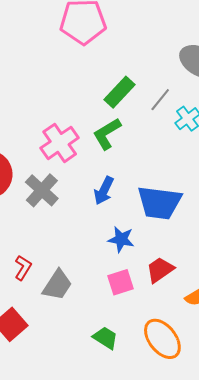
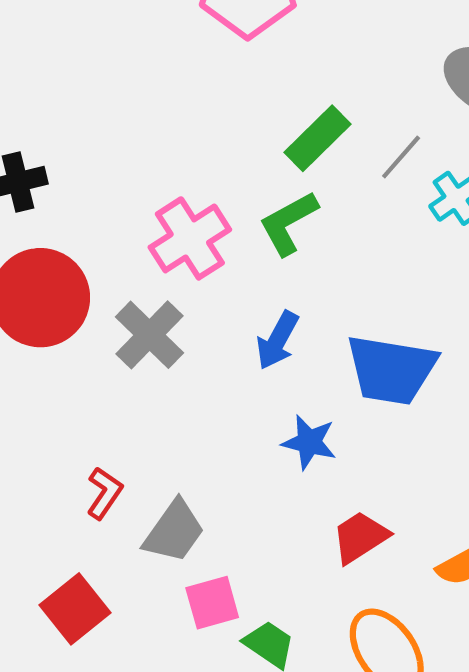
red trapezoid: (160, 270) -> (360, 537), moved
pink square: (120, 282) -> (212, 603), moved

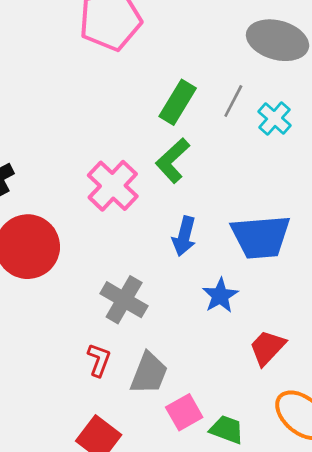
gray cross: (149, 335) -> (124, 300), moved
blue star: (309, 442) -> (220, 296), turned -30

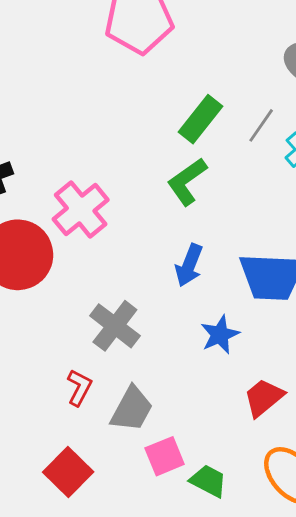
pink cross: (113, 186) -> (81, 210), moved

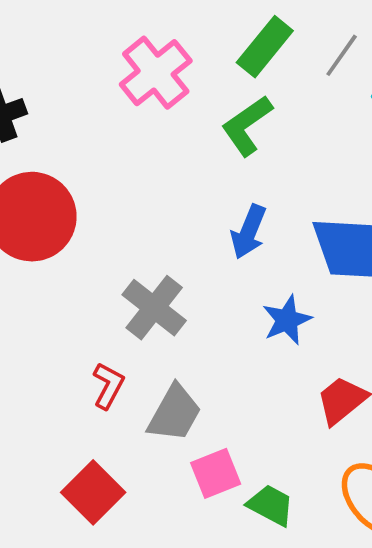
pink cross: (81, 210) -> (156, 73), moved

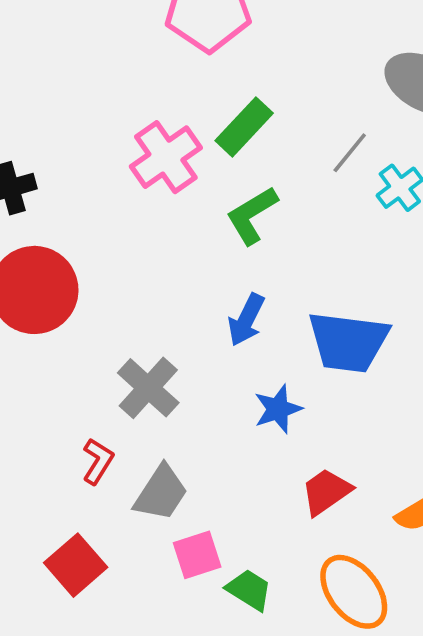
green rectangle: (265, 47) -> (244, 127), moved

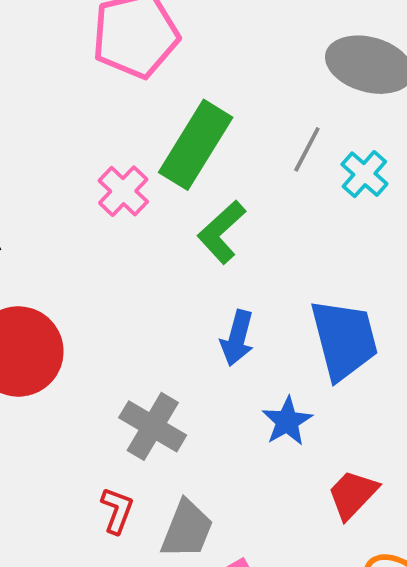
green rectangle: (244, 127) -> (196, 145), size x1.4
pink cross: (166, 157) -> (123, 191), size x0.7
blue trapezoid: (348, 342) -> (344, 339), turned -100

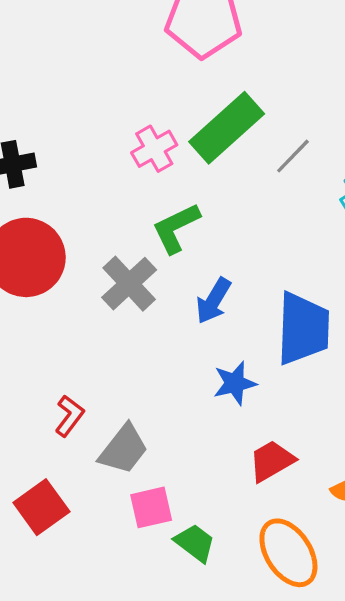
gray line: (307, 149) -> (293, 156), moved
green L-shape: (222, 232) -> (176, 228), moved
gray cross: (153, 426) -> (129, 284), moved

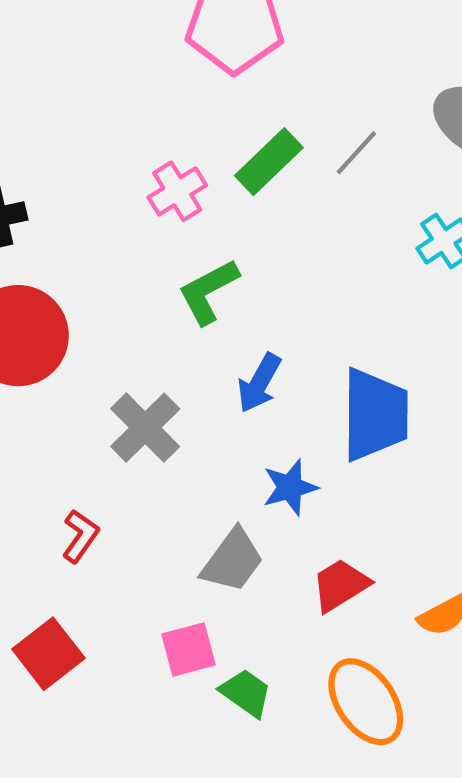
green rectangle: (227, 128) -> (269, 162), size x0.7
gray line: (293, 156) -> (356, 153), moved
gray cross: (129, 284) -> (145, 428), moved
gray trapezoid: (123, 449) -> (233, 560), moved

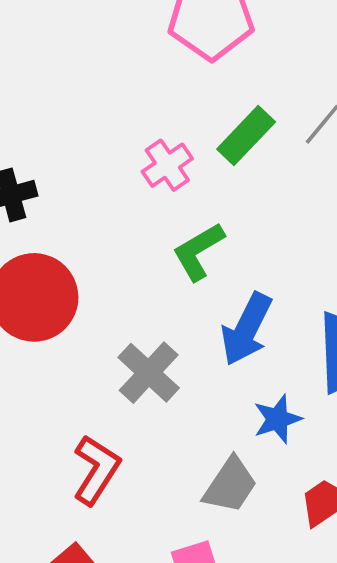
blue arrow: (259, 383) -> (246, 329), size x1.4
red L-shape: (80, 536) -> (96, 470), size x1.5

